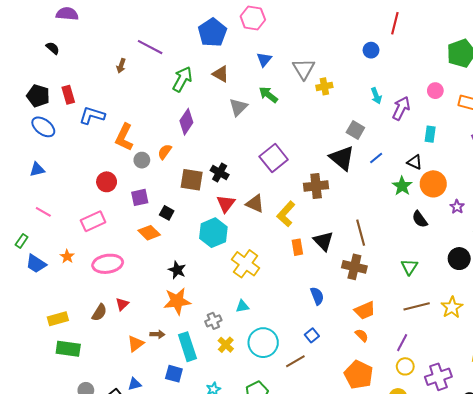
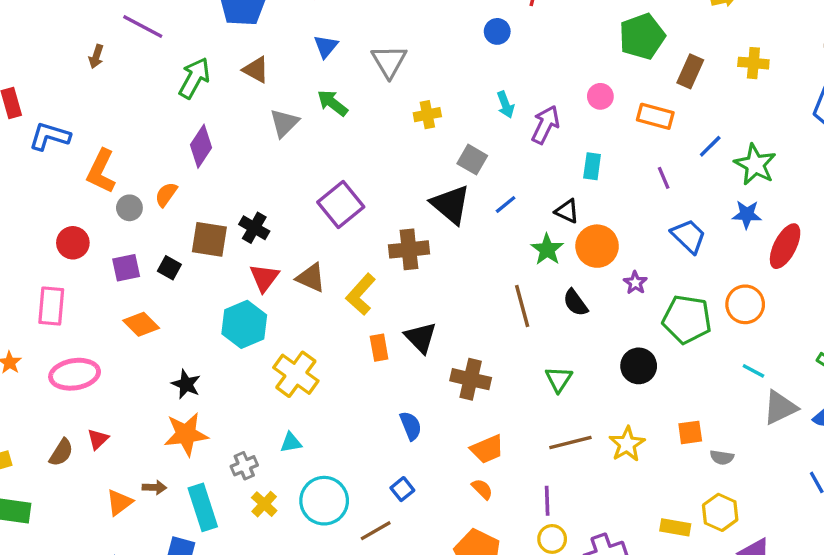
yellow cross: (324, 86) -> (427, 115), moved
black square: (167, 213) -> (169, 268), moved
pink rectangle: (93, 221) -> (51, 306), turned -60
brown line: (361, 233) -> (522, 306), moved
purple line: (402, 343) -> (547, 501), turned -30

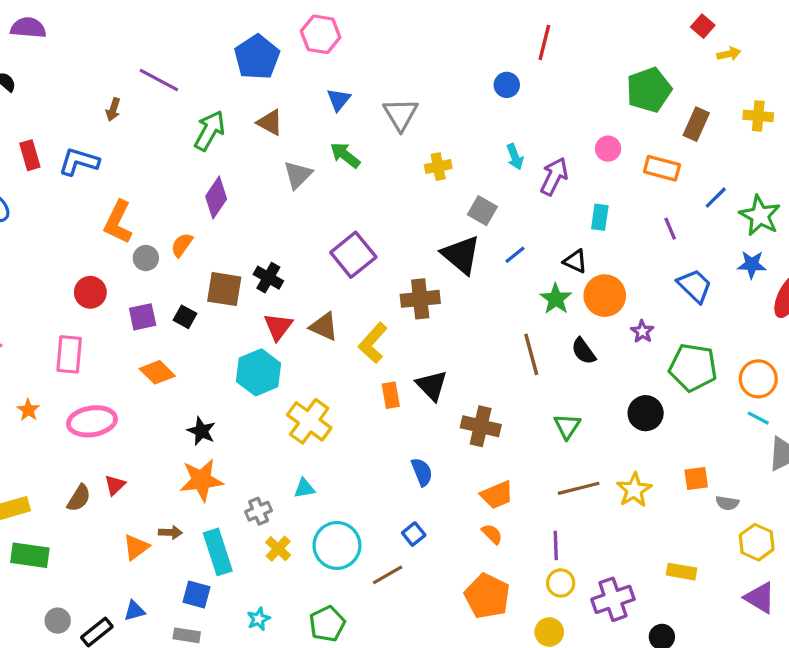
blue L-shape: (50, 136) -> (79, 162), moved
orange circle: (745, 304) -> (758, 379), moved
yellow hexagon: (720, 512) -> (757, 542), moved

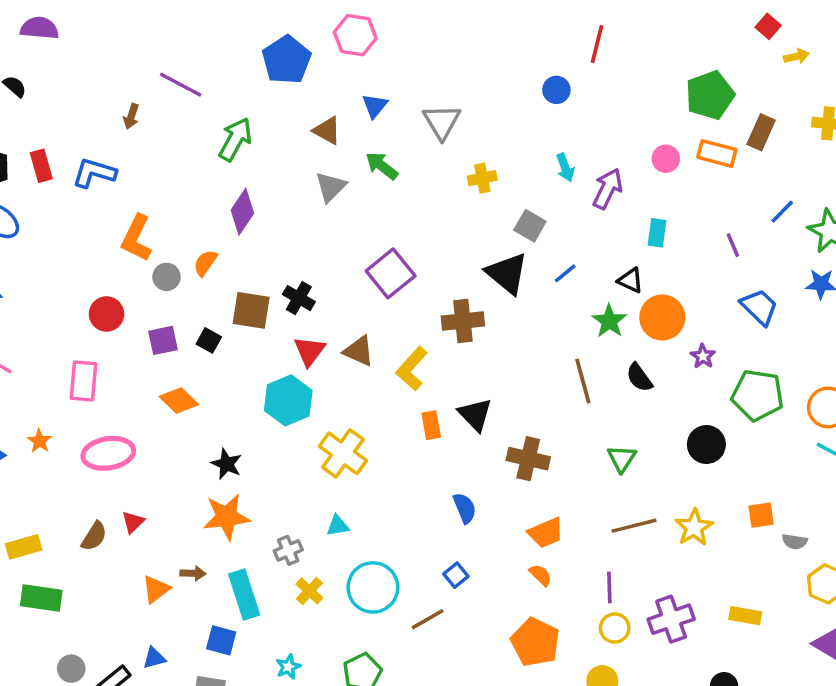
brown triangle: (270, 122) -> (327, 130), moved
orange rectangle: (662, 168) -> (717, 153), moved
purple cross: (613, 599) -> (671, 619), moved

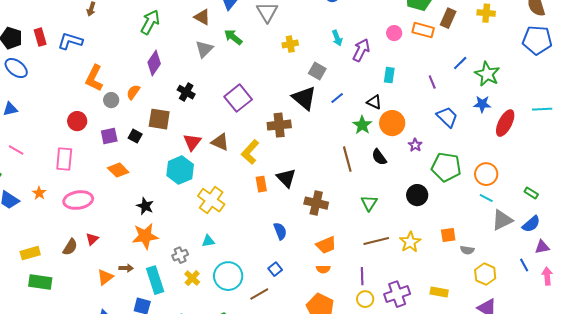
black cross: (299, 298) -> (186, 92), moved
orange semicircle: (541, 575) -> (323, 269), turned 136

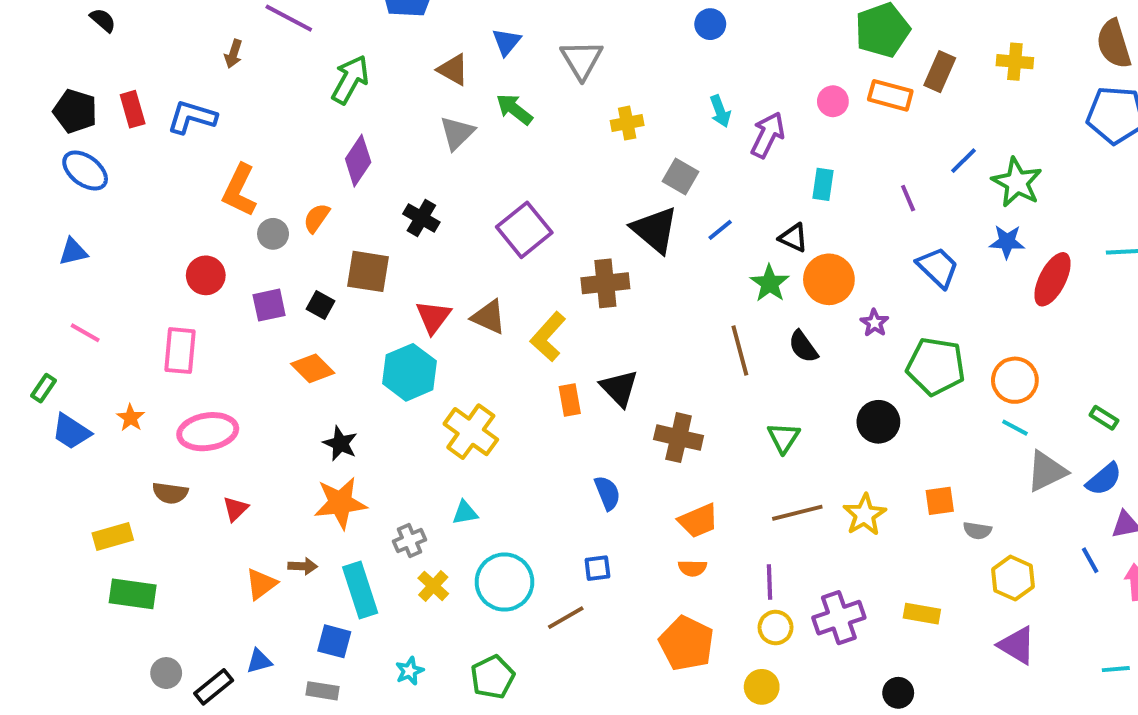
orange diamond: (118, 170) -> (313, 368), moved
brown semicircle: (70, 247) -> (170, 493), moved, turned 66
blue square: (275, 269) -> (597, 568), turned 32

